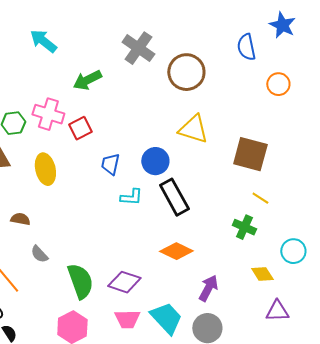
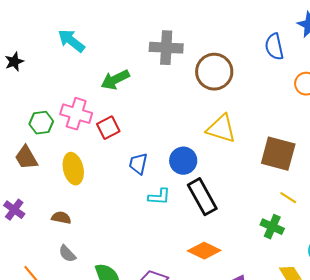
gray cross: (138, 48) -> (166, 48), turned -32
brown semicircle: (20, 219) -> (61, 218), moved

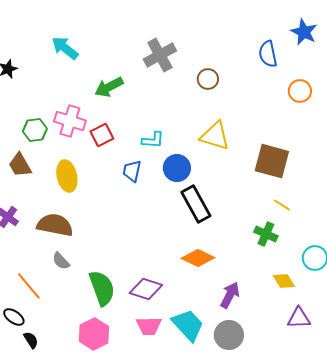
gray cross: (166, 48) -> (160, 55), turned -32
brown circle: (214, 72) -> (208, 79), size x0.6
cyan L-shape: (159, 197) -> (153, 140), moved
brown semicircle: (61, 218) -> (55, 225), size x1.8

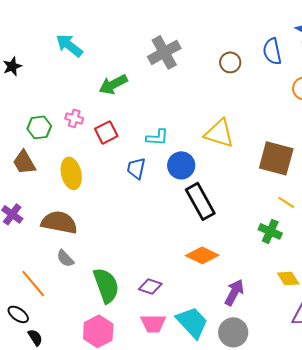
brown circle: (208, 79) -> (230, 62), moved
pink cross: (70, 121) -> (74, 118), size x0.6
purple diamond: (146, 289) -> (150, 286), size x0.7

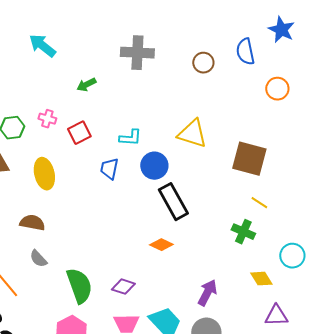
gray cross: (164, 52) -> (137, 53), turned 32
green arrow: (113, 84) -> (86, 85), size x0.7
brown semicircle: (59, 222) -> (32, 223), size x0.7
orange diamond: (202, 255) -> (161, 245), moved, size x0.7

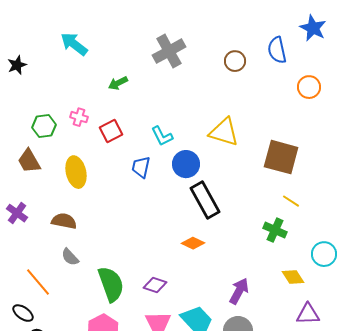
gray cross: (137, 53) -> (169, 51), turned -32
cyan L-shape: (130, 138) -> (162, 136), turned 60

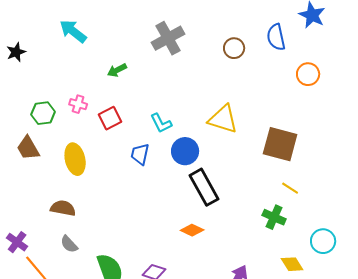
purple cross: (17, 213) -> (17, 242), moved

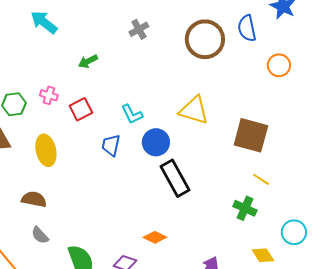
gray cross: (168, 38) -> (139, 29), size x0.6
brown circle: (234, 48) -> (205, 39), size x1.8
orange diamond: (192, 230) -> (155, 237), moved

